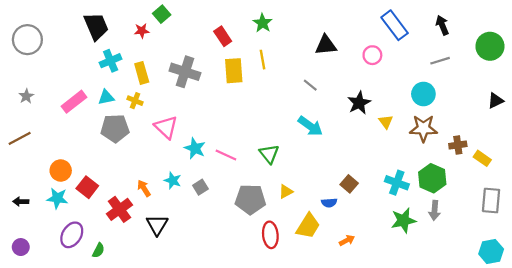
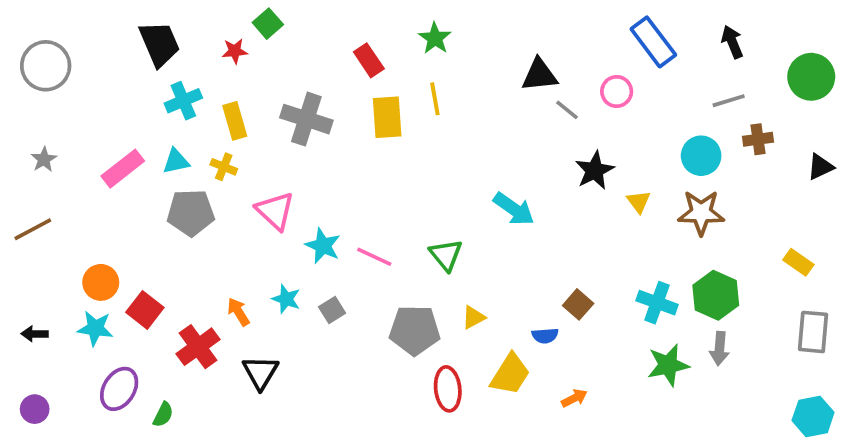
gray line: (310, 85) -> (567, 110), moved
brown cross: (458, 145) -> (758, 139), moved

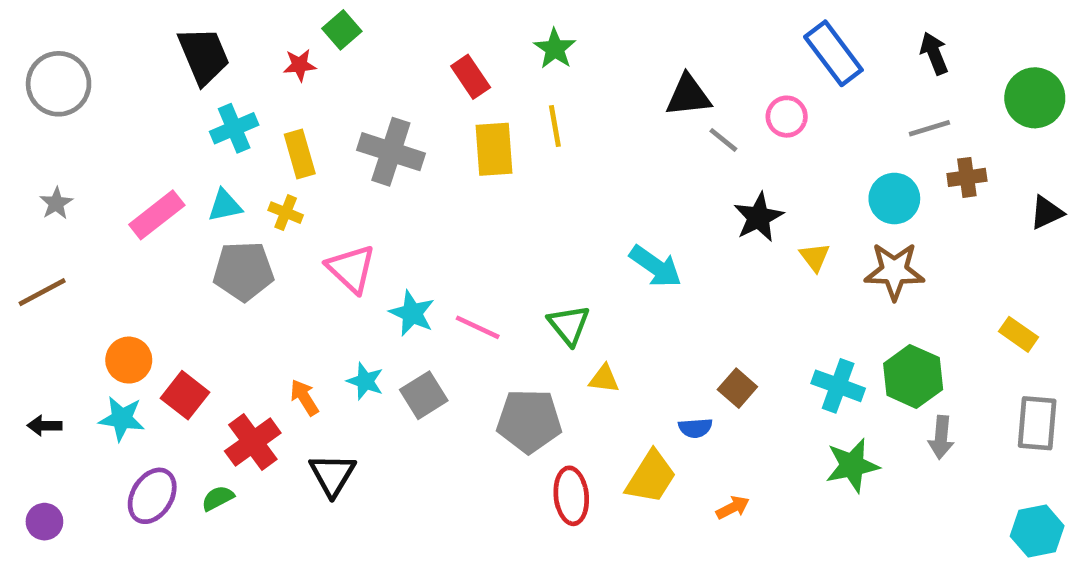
gray square: (332, 310) -> (424, 395), size x1.4
yellow triangle: (473, 317) -> (604, 379), moved, turned 35
gray arrow: (719, 349) -> (941, 437), moved
green semicircle: (163, 415) -> (218, 498), moved, turned -145

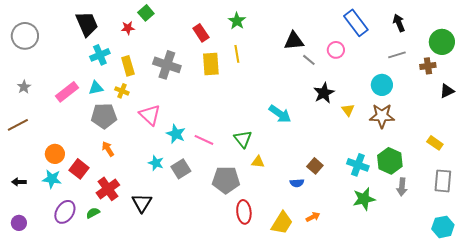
brown cross: (967, 177) -> (428, 66), moved
orange arrow: (304, 398) -> (108, 149), moved
yellow trapezoid: (651, 477) -> (282, 223), moved

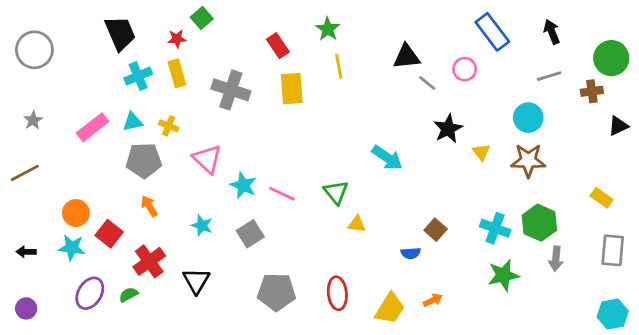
yellow line: (237, 54) -> (339, 66), moved
yellow rectangle: (128, 66) -> (177, 73), moved
cyan star: (156, 163) -> (202, 225), moved
gray pentagon: (226, 180) -> (277, 292), moved

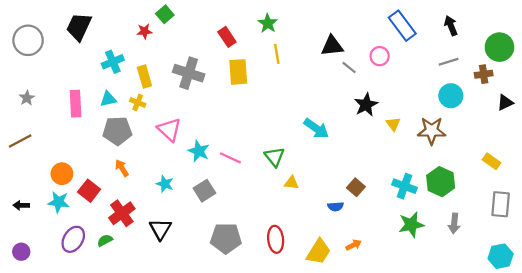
black trapezoid: (120, 33) -> (79, 27), moved, turned -132
yellow rectangle: (177, 73) -> (144, 76), moved
cyan circle: (528, 118) -> (451, 96), moved
pink rectangle: (93, 127) -> (76, 104), turned -55
gray arrow: (556, 259) -> (454, 223), moved

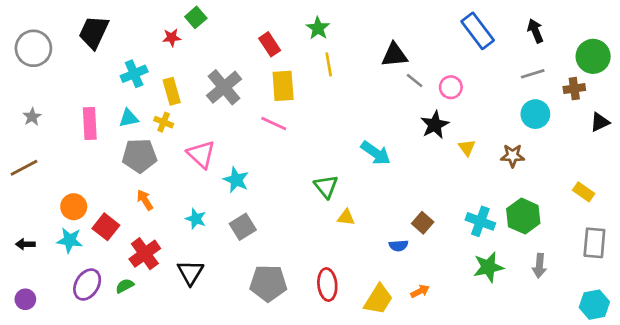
pink circle: (380, 56) -> (451, 87), moved
gray cross: (189, 73) -> (224, 87), turned 32
brown star: (432, 131) -> (513, 156), size x0.7
pink line: (230, 158) -> (274, 123), moved

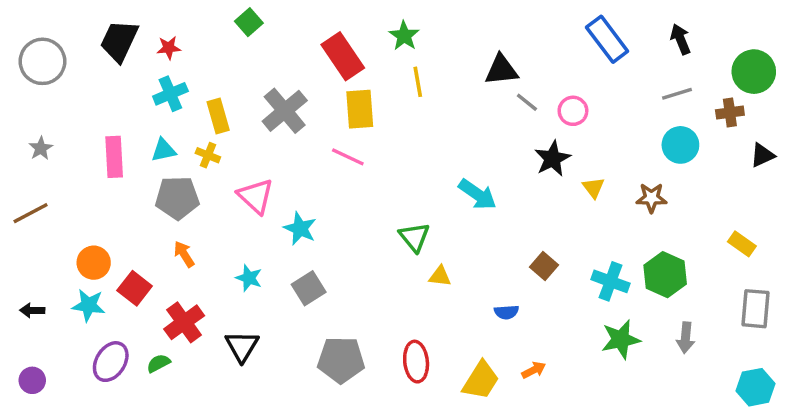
red star: (172, 38) -> (169, 48), moved
red rectangle: (270, 44) -> (343, 56), size x1.5
brown square: (423, 223) -> (544, 266), moved

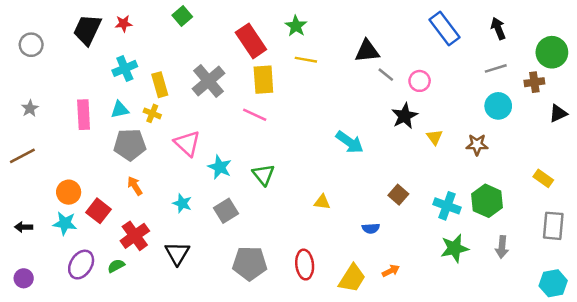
red star: (169, 48) -> (124, 23), moved
gray circle: (42, 61) -> (31, 45), size x0.7
yellow line: (418, 82) -> (306, 60), turned -70
green triangle: (414, 237) -> (263, 175), moved

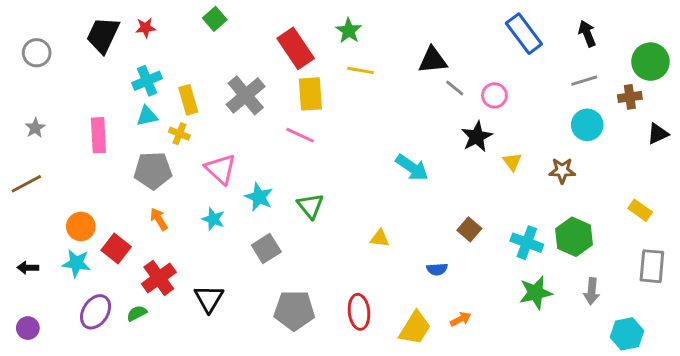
cyan triangle: (120, 110) -> (147, 116), moved
cyan star: (182, 203) -> (213, 219), moved
cyan hexagon: (553, 283) -> (627, 334), moved

